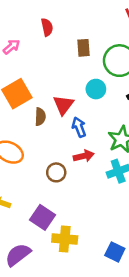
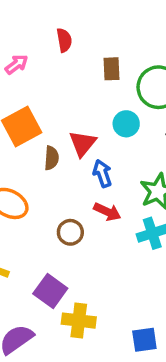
red arrow: (84, 156) -> (107, 212), turned 36
blue square: (115, 252) -> (144, 340), turned -36

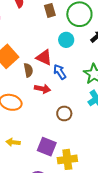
red triangle: (83, 143) -> (44, 57), turned -30
red arrow: (107, 212) -> (42, 89), moved
brown circle: (70, 232) -> (64, 113), moved

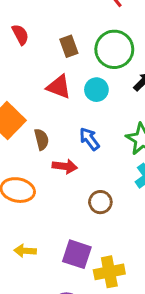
red triangle: (44, 57) -> (59, 87), moved

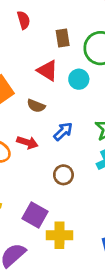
brown semicircle: (42, 139) -> (36, 106), moved, turned 114
blue arrow: (89, 139) -> (63, 131), moved, turned 72
red arrow: (65, 166) -> (27, 142), moved

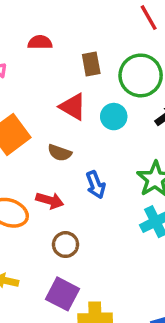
red semicircle: (24, 20) -> (40, 42), turned -72
blue arrow: (63, 131) -> (96, 185), turned 114
brown circle: (63, 175) -> (66, 245), moved

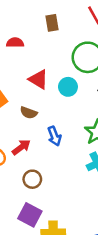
red semicircle: (40, 42) -> (15, 43), moved
brown rectangle: (91, 64) -> (52, 23), moved
red arrow: (50, 200) -> (21, 147), turned -54

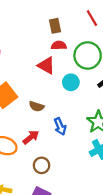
red semicircle: (15, 43) -> (59, 45), moved
red triangle: (38, 79) -> (46, 65), moved

